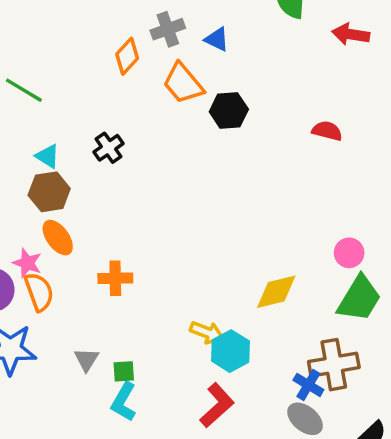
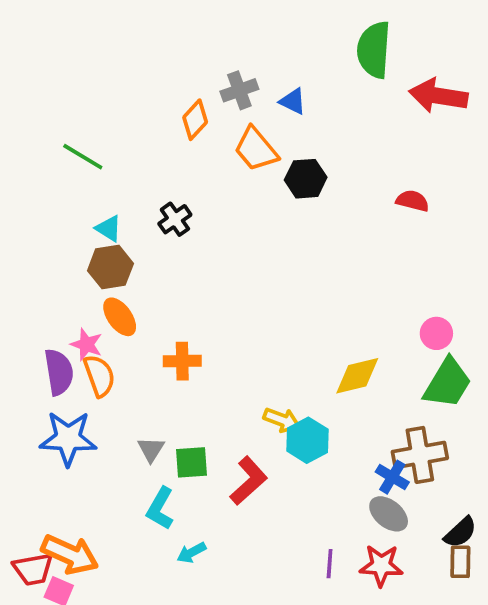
red arrow: (351, 34) -> (438, 96), size x1.4
green square: (124, 371) -> (191, 462), size x1.4
cyan L-shape: (124, 402) -> (160, 508), moved
red L-shape: (217, 405) -> (249, 481), moved

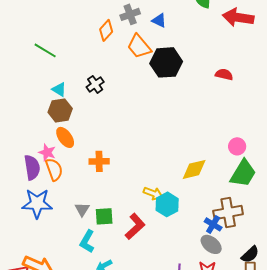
black hexagon: (306, 179) -> (166, 62), size x1.4

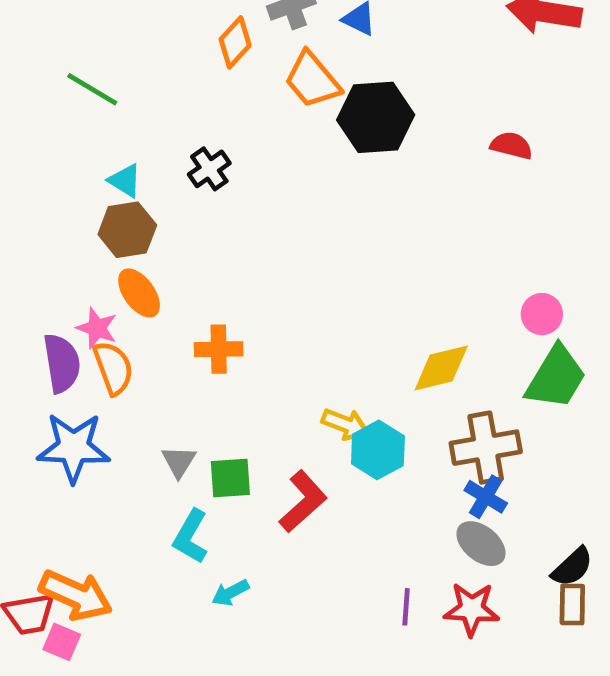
brown cross: (228, 212) -> (486, 448), moved

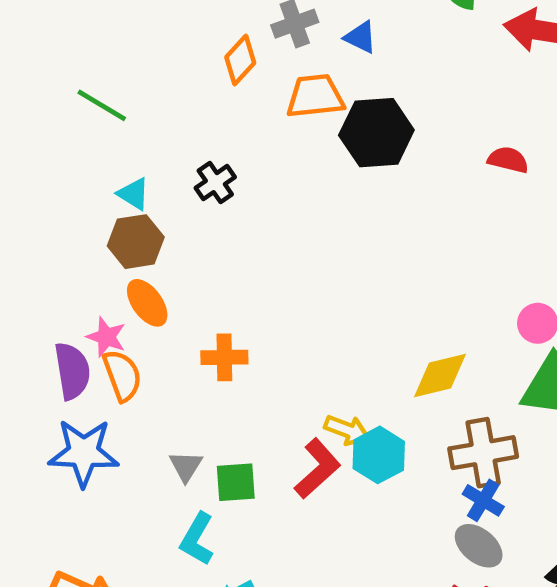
orange trapezoid: (312, 80) -> (315, 96), turned 124
red L-shape: (303, 501) -> (317, 469), moved

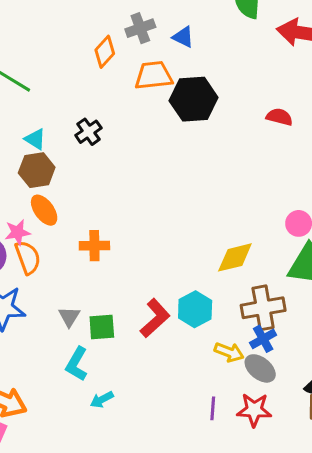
pink star: (106, 337) -> (17, 232), turned -30
yellow arrow: (347, 430) -> (229, 352), moved
blue cross: (483, 500) -> (263, 339), turned 30

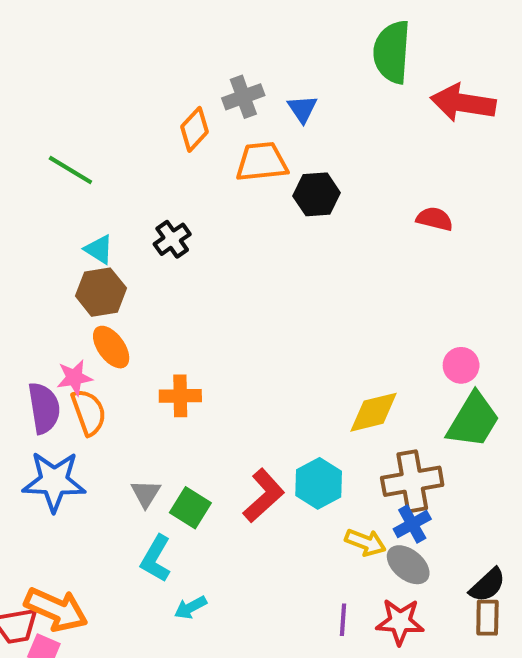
blue triangle: (183, 37) -> (302, 109), turned 30
black hexagon: (194, 99) -> (317, 194), size x0.7
green square: (102, 327) -> (190, 508), turned 36

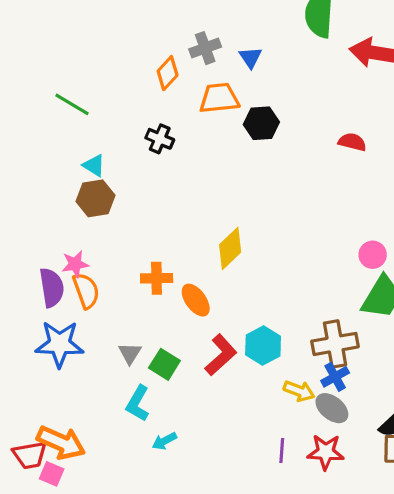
black cross: (172, 239) -> (160, 139), moved, turned -32
orange ellipse: (111, 347) -> (196, 300), moved
yellow diamond: (374, 412) -> (230, 248), moved, turned -30

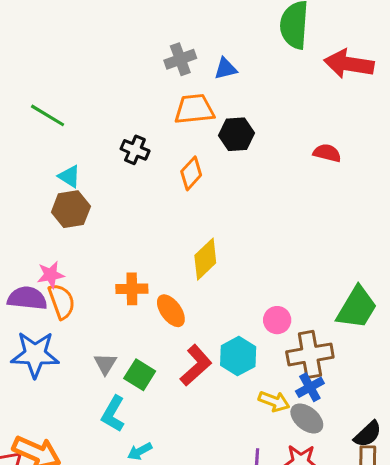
blue triangle: (250, 57) -> (226, 69), turned 50
orange diamond: (168, 73) -> (191, 173), moved
pink circle: (373, 255) -> (277, 320), moved
purple semicircle: (52, 288) -> (27, 298), turned -75

